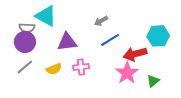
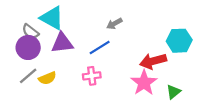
gray semicircle: (27, 28) -> (30, 32), turned 35
blue line: (110, 40) -> (100, 47), moved
purple triangle: (67, 42) -> (62, 43), moved
yellow semicircle: (54, 69) -> (47, 78), moved

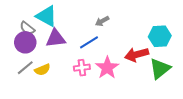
pink star: (144, 83) -> (107, 68), moved
green triangle: (173, 92) -> (160, 69), moved, size x1.6

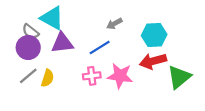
cyan hexagon: (160, 36) -> (154, 35), moved
pink star: (107, 68) -> (120, 76), turned -30
yellow semicircle: (42, 70) -> (47, 78), turned -49

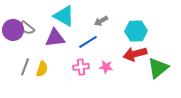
cyan triangle: (52, 18) -> (64, 16), moved
purple circle: (28, 48) -> (13, 30), moved
gray line: (28, 76) -> (25, 67), turned -30
pink star: (120, 76) -> (106, 67), size x0.6

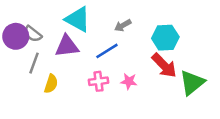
red arrow: (135, 54) -> (164, 66), turned -120
gray line: (25, 67) -> (34, 63), moved

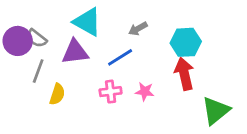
red arrow: (164, 66) -> (184, 74), turned -148
green triangle: (192, 83) -> (216, 111), moved

